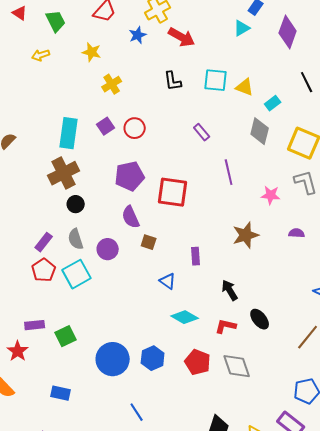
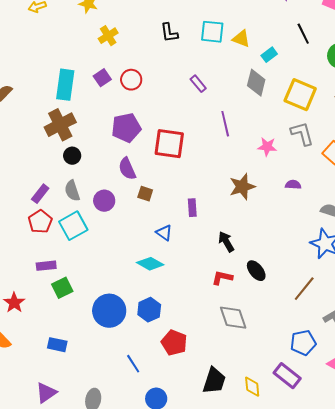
cyan diamond: (185, 317) -> (150, 264), moved
purple rectangle: (35, 325) -> (46, 266), moved
red pentagon: (198, 362) -> (174, 343), moved

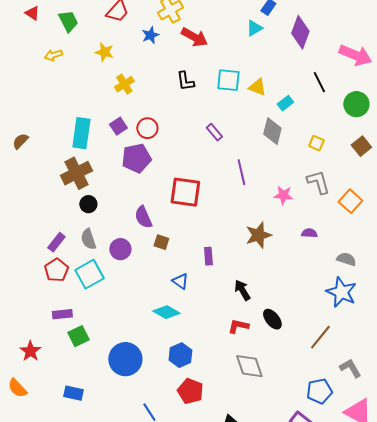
yellow square: (300, 95) -> (316, 143), size x0.5
purple pentagon: (126, 128) -> (136, 158), moved
blue hexagon: (149, 310) -> (180, 355), moved

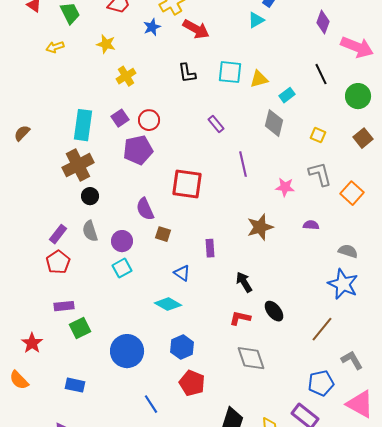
purple diamond: (300, 32) -> (323, 22), moved, size x0.7
yellow triangle: (257, 87) -> (259, 79), turned -36
cyan square: (89, 274) -> (122, 268), moved, size x0.7

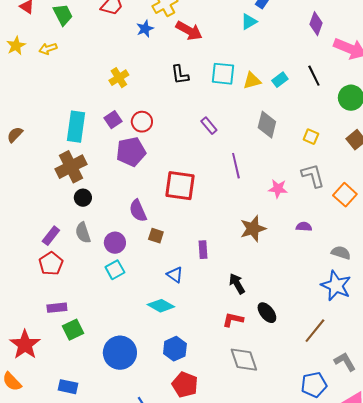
yellow star: (106, 44) -> (16, 46), moved, turned 30
cyan rectangle: (287, 95) -> (280, 80), moved
red star: (32, 343) -> (25, 345), size x1.4

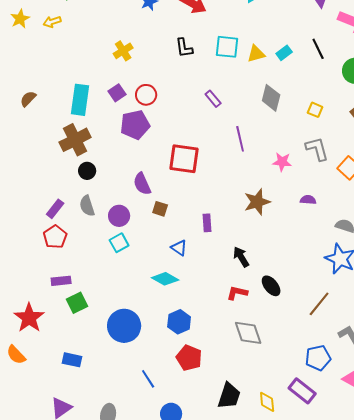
brown semicircle: (15, 135) -> (28, 99), moved

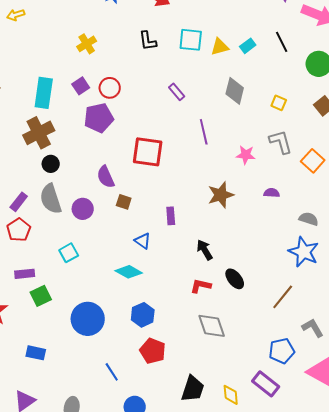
gray semicircle: (87, 206) -> (51, 199), size x1.4
cyan square: (119, 243) -> (69, 253), moved

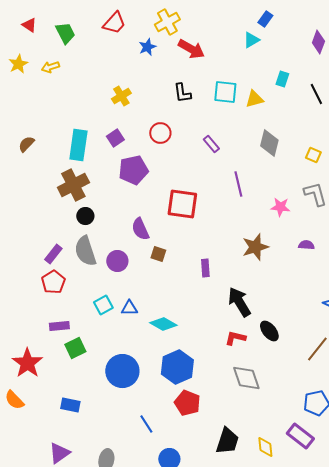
cyan rectangle: (248, 46) -> (282, 79), moved, turned -35
red circle: (110, 88) -> (160, 133), moved
blue triangle: (143, 241) -> (129, 308), moved, turned -36
black arrow: (205, 250) -> (239, 302), size x1.4
blue hexagon: (143, 315) -> (177, 367), size x1.4

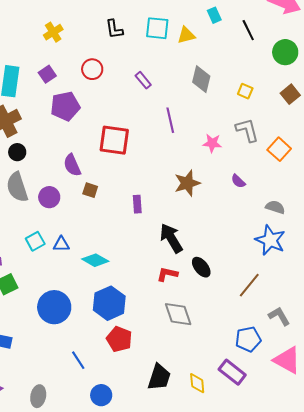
cyan rectangle: (282, 79) -> (214, 15), turned -42
purple semicircle: (306, 245) -> (238, 181), turned -140

